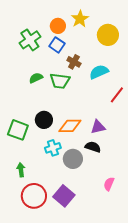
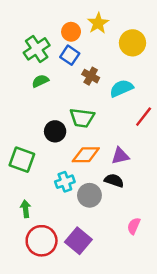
green semicircle: (36, 78) -> (40, 81), moved
green trapezoid: (60, 81) -> (82, 118), moved
black circle: (44, 120) -> (55, 131), moved

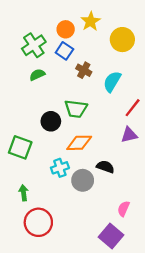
cyan semicircle: (121, 88) -> (112, 82), turned -35
purple triangle: (120, 156) -> (129, 135), moved
purple square: (78, 241) -> (111, 236), moved

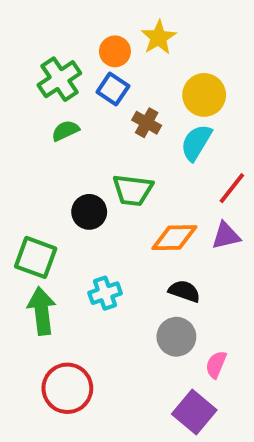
yellow circle: (122, 40) -> (204, 95), moved
orange diamond: (79, 143) -> (174, 238), moved
gray circle: (83, 180) -> (176, 337), moved
green arrow: (24, 193) -> (42, 311), moved, size x1.6

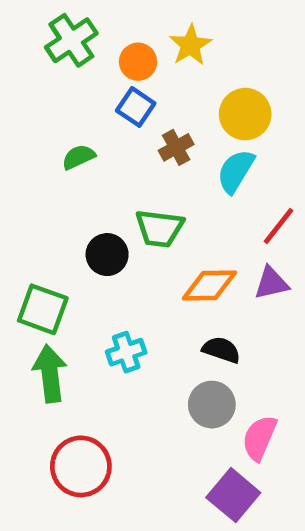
green cross: (59, 79) -> (71, 40), moved
brown cross: (147, 123) -> (176, 147), turned 32
pink semicircle: (216, 364) -> (259, 438), size x1.4

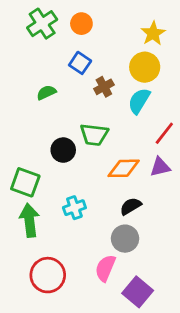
yellow star: (190, 45) -> (153, 33), moved
orange circle: (138, 62) -> (81, 24), moved
black semicircle: (221, 350) -> (131, 206), turned -50
pink semicircle: (259, 438) -> (105, 268), moved

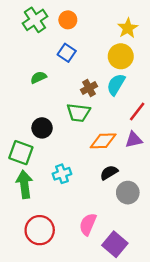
brown cross: (104, 87) -> (89, 88), moved
black circle: (63, 150) -> (42, 128), moved
gray circle: (125, 239) -> (128, 193), moved

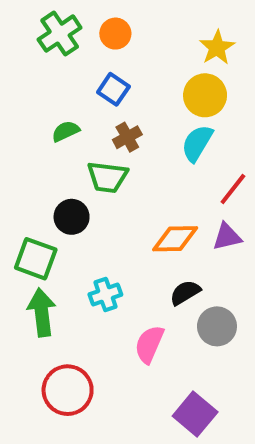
brown cross: (89, 88) -> (127, 137), moved
green trapezoid: (78, 113) -> (107, 177), moved
pink semicircle: (88, 224) -> (149, 344), moved

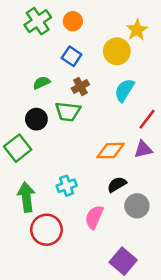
yellow circle: (205, 95) -> (117, 51), moved
black circle: (72, 217) -> (36, 119), moved
green square: (36, 259) -> (18, 148), moved, turned 32
red circle: (68, 390) -> (46, 230), moved

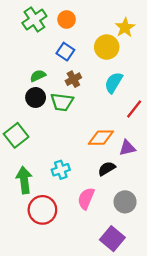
black circle: (36, 119) -> (36, 97), moved
purple triangle: (143, 149) -> (127, 148), moved
gray circle: (137, 206) -> (125, 202), moved

